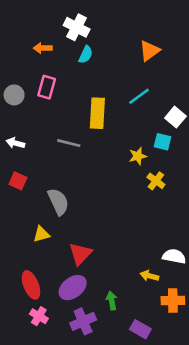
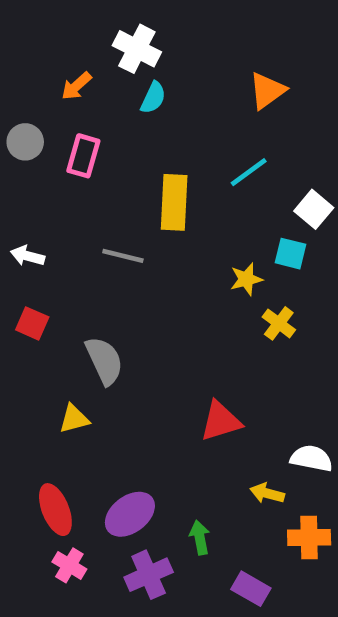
orange arrow: (43, 48) -> (76, 86), turned -42
gray circle: (14, 95) -> (25, 142), moved
red triangle: (80, 254) -> (221, 421), moved, turned 30

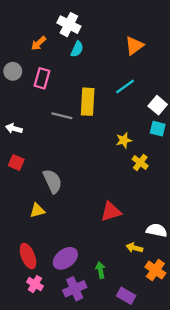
cyan square: (290, 254) -> (158, 129), moved
gray line: (123, 256) -> (62, 116), moved
orange cross: (309, 537) -> (155, 270), turned 36

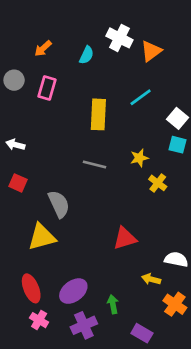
white cross: (69, 25) -> (119, 38), moved
gray line: (62, 116) -> (94, 164), moved
yellow triangle: (37, 210) -> (42, 237), size x1.6

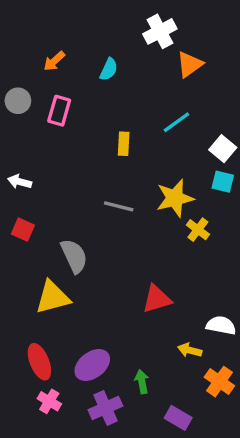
white cross: (119, 38) -> (160, 31), moved, turned 35
yellow rectangle: (98, 114) -> (124, 144), size x0.6
yellow star: (139, 158) -> (175, 198), size x1.6

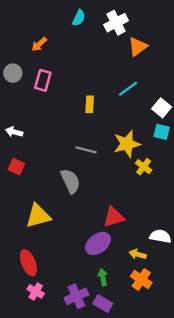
cyan semicircle: (109, 69) -> (79, 18), moved
gray semicircle: (74, 256) -> (70, 181), moved
purple ellipse: (92, 365) -> (98, 243), moved
orange cross: (219, 382) -> (141, 279), moved
purple rectangle: (178, 418) -> (103, 303), moved

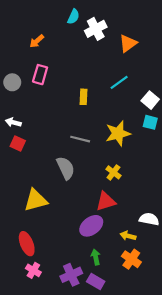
white cross: (116, 23) -> (96, 29), moved
gray circle: (13, 73) -> (12, 82), moved
red square: (16, 167) -> (18, 143), moved
yellow cross: (144, 167) -> (113, 172), moved

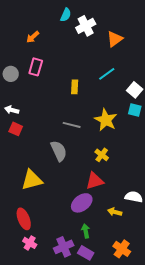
yellow star: (118, 133) -> (106, 120), turned -30
orange cross: (131, 259) -> (122, 249), moved

